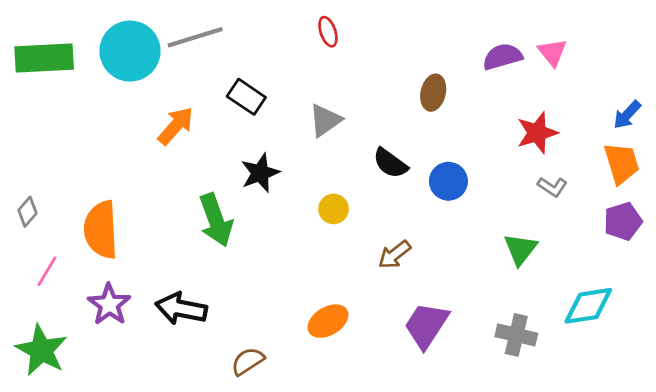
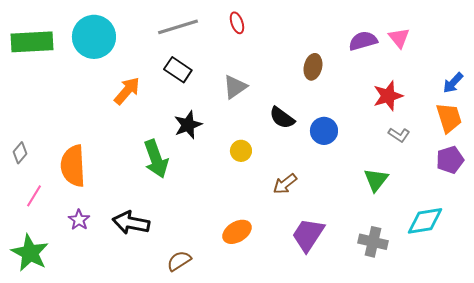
gray line: (195, 37) -> (178, 27), moved
purple star: (109, 304) -> (79, 220), size x0.7

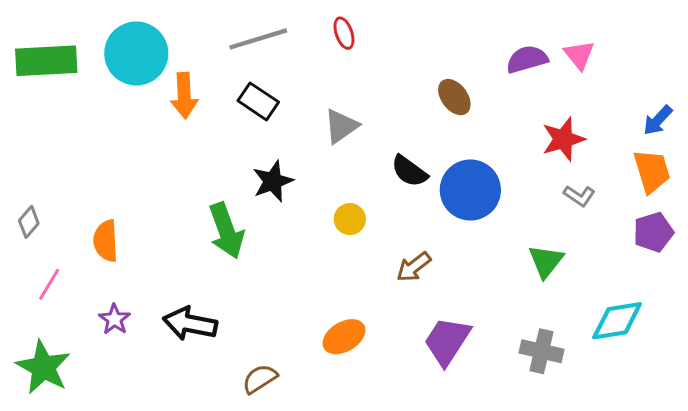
brown ellipse: (313, 67) -> (454, 97), turned -50
orange arrow: (127, 91) -> (184, 96), moved, turned 136
blue circle: (324, 131) -> (470, 190), size x1.5
orange semicircle: (73, 166) -> (106, 241), size x0.7

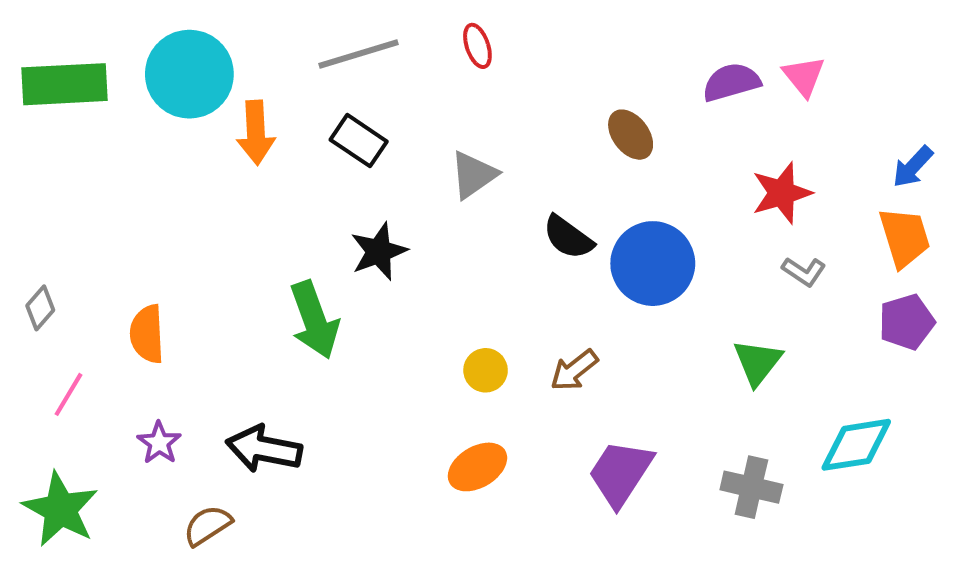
yellow circle: (350, 219) -> (486, 370), moved
brown semicircle: (260, 379) -> (208, 525), moved

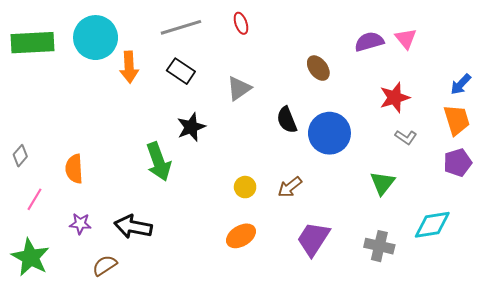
black semicircle: (568, 237) -> (287, 120), turned 32
purple star: (159, 443) -> (80, 224), turned -30

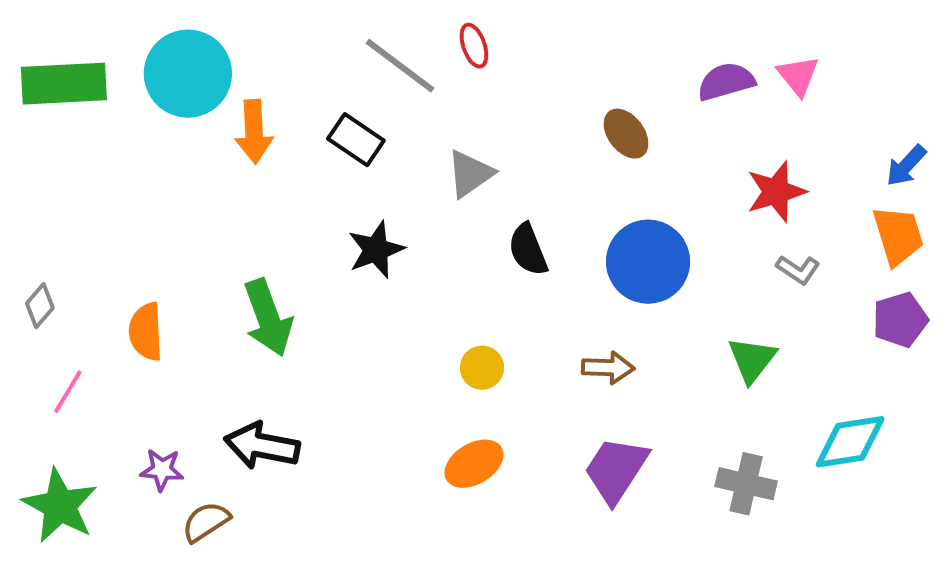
gray line: (181, 27) -> (400, 66), moved, turned 54
black semicircle: (287, 120) -> (528, 250), moved
green arrow: (159, 162) -> (268, 318), moved
brown arrow: (290, 187) -> (608, 368), moved, turned -140
purple star: (80, 224) -> (162, 470), moved

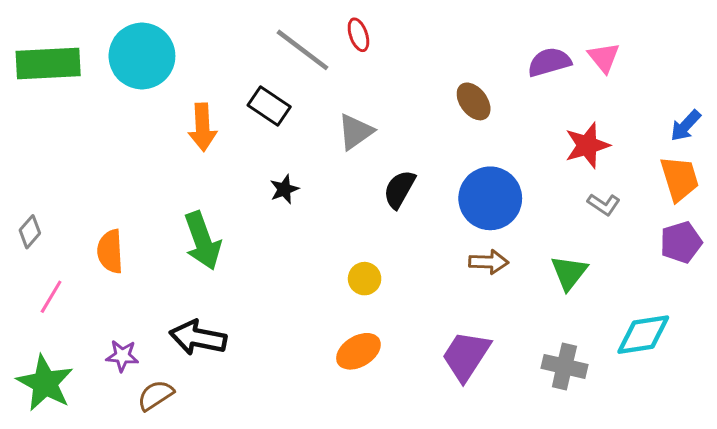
orange arrow: (254, 132) -> (203, 127), moved
black star: (376, 250) -> (284, 189), size x0.7
black semicircle: (528, 250) -> (399, 189), turned 51
brown arrow: (608, 368) -> (489, 262), moved

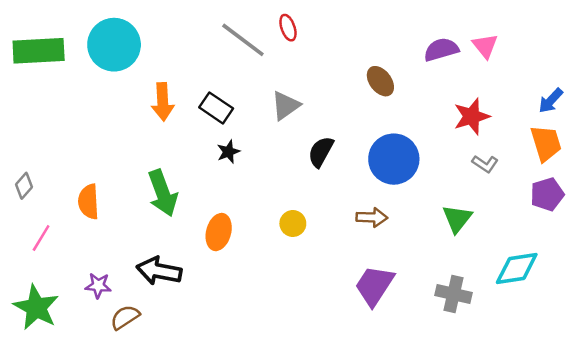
black rectangle: (269, 106) -> (216, 108), moved
brown arrow: (489, 262) -> (372, 217), moved
orange ellipse: (358, 351) -> (219, 232), moved, turned -44

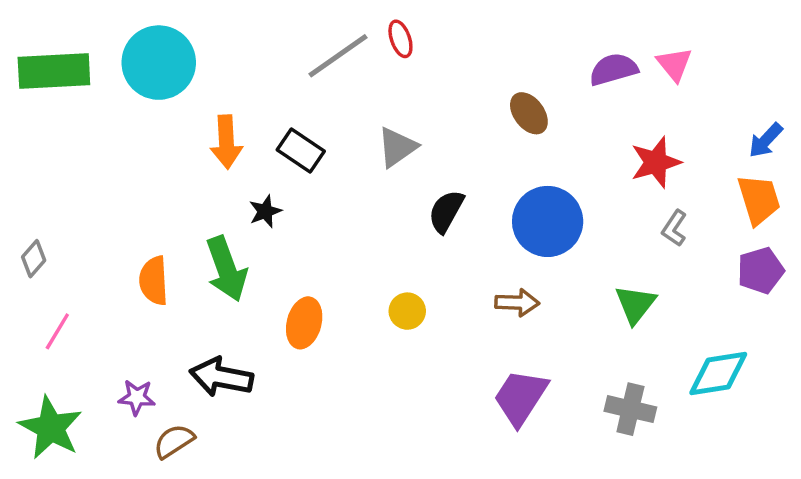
gray line: (243, 40) -> (338, 56), turned -72
black star: (228, 152) -> (265, 211), moved
gray L-shape: (485, 164) -> (674, 228), turned 90
orange semicircle: (88, 202) -> (154, 281), moved

